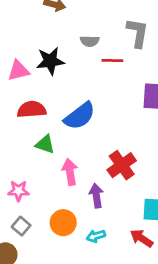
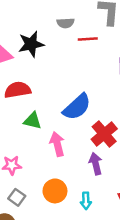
blue semicircle: (80, 116) -> (77, 107), moved
purple arrow: (96, 196) -> (96, 164), moved
cyan arrow: (96, 236) -> (86, 201), turned -70

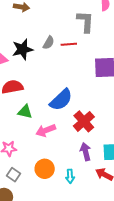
gray semicircle: (66, 23) -> (49, 43), moved, turned -56
pink arrow: (57, 144) -> (46, 130), turned -96
purple arrow: (96, 164) -> (86, 152), moved

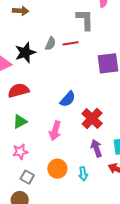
blue semicircle: (61, 100) -> (68, 99), size x0.7
green triangle: (25, 112) -> (20, 122), moved, turned -35
pink arrow: (46, 130) -> (55, 131), turned -48

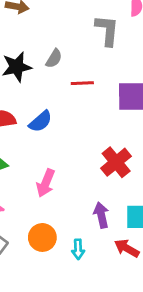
red line: (71, 43) -> (82, 83), moved
blue semicircle: (68, 99) -> (40, 121), moved
red cross: (92, 118) -> (116, 162), moved

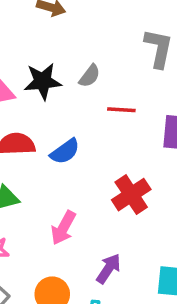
red cross: (116, 162) -> (131, 195), moved
purple arrow: (101, 215) -> (109, 269), moved, turned 40

